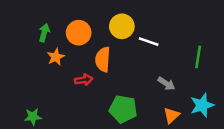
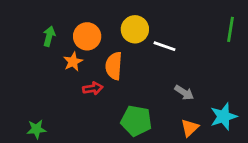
orange star: (56, 57) -> (73, 62), moved
green line: (198, 57) -> (231, 29), moved

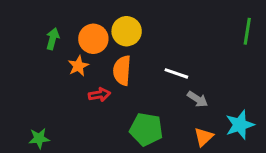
yellow circle: (135, 29) -> (127, 31), moved
white line: (164, 46) -> (176, 73), moved

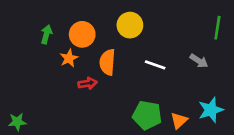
yellow circle: (127, 31) -> (130, 25), moved
gray arrow: (198, 99) -> (199, 61), moved
green pentagon: (146, 129) -> (147, 115), moved
green star: (39, 138) -> (17, 122), moved

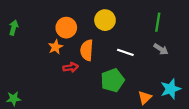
green line: (217, 28) -> (158, 22), moved
green arrow: (46, 34) -> (14, 28), moved
green pentagon: (147, 115) -> (113, 80), moved, turned -30

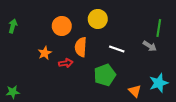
green line: (158, 22) -> (159, 28), moved
orange star: (56, 47) -> (45, 53), moved
orange triangle: (145, 98) -> (135, 91), turned -32

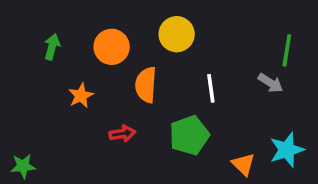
green arrow: (13, 26) -> (52, 47), moved
white line: (117, 49) -> (211, 88), turned 63
red arrow: (66, 63) -> (122, 134), moved

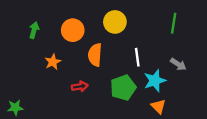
green line: (287, 50) -> (174, 23), moved
gray arrow: (271, 83) -> (178, 64), moved
cyan star: (287, 150) -> (155, 81), moved

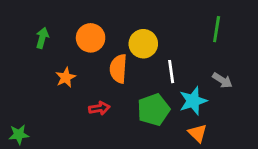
yellow circle: (115, 22) -> (143, 44), moved

